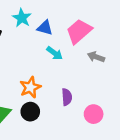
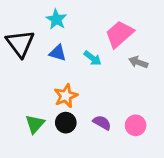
blue triangle: (45, 28) -> (58, 53), moved
purple semicircle: (67, 97) -> (102, 123), moved, turned -56

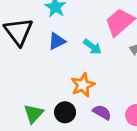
blue triangle: (58, 53) -> (57, 41), turned -42
orange star: (66, 96) -> (83, 85), moved

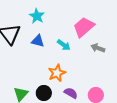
blue triangle: (57, 41) -> (38, 41), turned 40

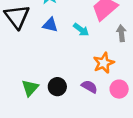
gray arrow: (98, 48) -> (121, 33), turned 64
orange star: (57, 73) -> (104, 63), moved

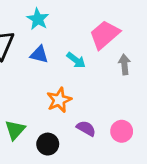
orange star: (104, 63) -> (59, 100), moved
black circle: (57, 87) -> (48, 144), moved

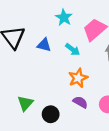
cyan star: (38, 19) -> (64, 18), moved
orange star: (59, 100) -> (78, 78), moved

